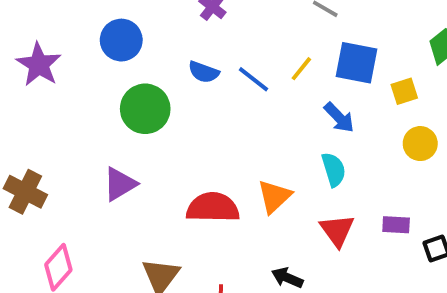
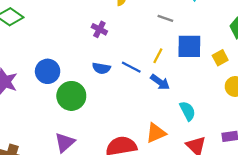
blue circle: (121, 40) -> (48, 71), moved
blue arrow: (339, 117) -> (160, 82), moved
orange triangle: (274, 196) -> (156, 133), turned 30

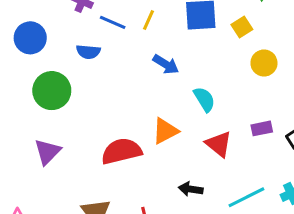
yellow line: (158, 56) -> (149, 20), moved
blue line: (131, 67) -> (113, 22), moved
blue circle: (48, 71) -> (30, 38), moved

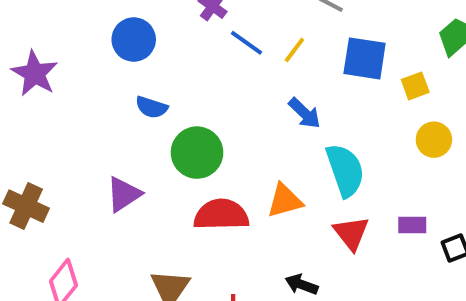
blue semicircle: (88, 52) -> (152, 107), moved
green circle: (52, 91) -> (197, 153), moved
cyan semicircle: (204, 99) -> (345, 170), size x1.5

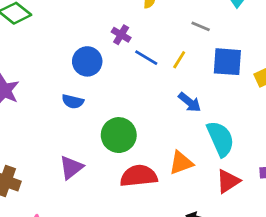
blue circle: (134, 40) -> (87, 61), moved
blue semicircle: (152, 107) -> (73, 102), moved
red triangle: (351, 233) -> (228, 181), turned 40

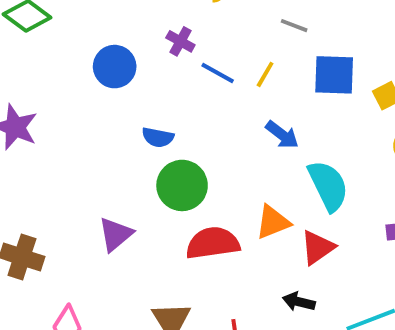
blue circle: (87, 61) -> (115, 67), moved
blue semicircle: (73, 102) -> (158, 137), moved
red triangle: (228, 181) -> (318, 247), moved

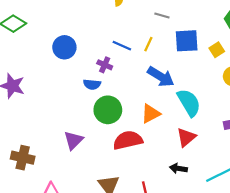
purple cross: (180, 41) -> (105, 65), moved
blue arrow: (282, 135) -> (161, 77), size x1.4
orange triangle: (273, 222) -> (151, 114), moved

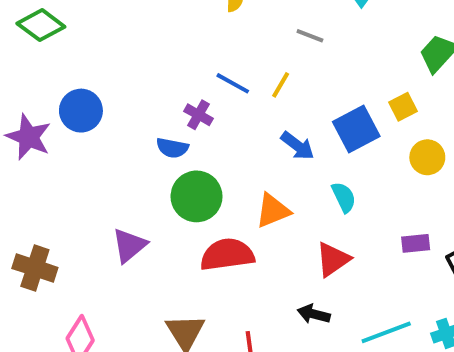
blue square: (187, 41) -> (356, 129), moved, turned -30
blue circle: (64, 47) -> (81, 111), moved
blue arrow: (161, 77) -> (297, 146), size x0.7
cyan semicircle: (189, 103) -> (344, 197), size x0.6

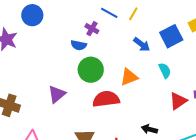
blue circle: (81, 111) -> (32, 15), moved
red triangle: (333, 259) -> (178, 101), moved

